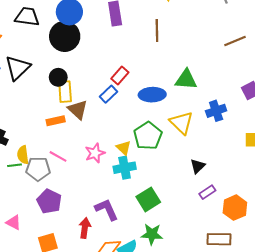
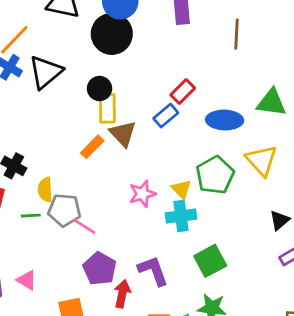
orange rectangle: (56, 121) -> (92, 147), turned -36
pink line: (58, 156) -> (84, 226), moved
green line: (14, 165) -> (31, 216), moved
purple pentagon: (49, 201) -> (100, 269), moved

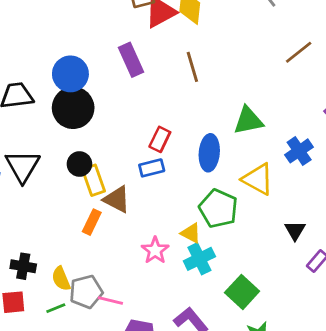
blue rectangle: (166, 116) -> (152, 168), turned 45
blue ellipse: (225, 120) -> (209, 153), turned -68

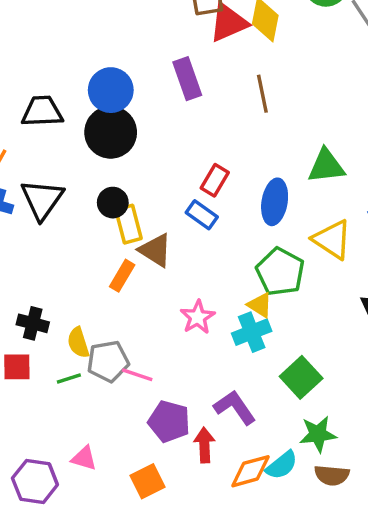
blue rectangle: (152, 168) -> (202, 215), turned 45
yellow triangle: (191, 233) -> (260, 305), moved

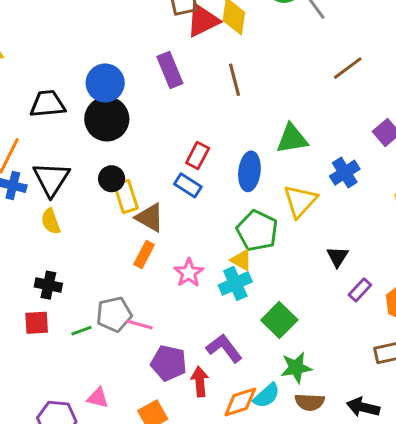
yellow triangle: (332, 239) -> (300, 201), turned 42
orange rectangle: (122, 276) -> (144, 255), moved
yellow semicircle: (78, 343) -> (51, 221), moved

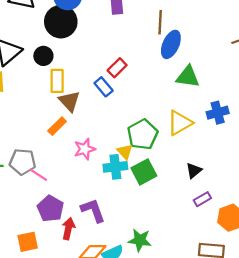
blue ellipse: (249, 171) -> (171, 44), moved
black circle: (112, 179) -> (43, 56), moved
green square: (279, 320) -> (144, 172), moved

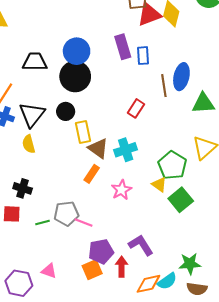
brown line: (160, 22) -> (164, 86), moved
blue rectangle: (104, 87) -> (143, 56), moved, turned 48
cyan cross: (115, 167) -> (126, 150), moved
purple pentagon: (50, 209) -> (101, 251), turned -30
orange square: (28, 242) -> (92, 270), moved

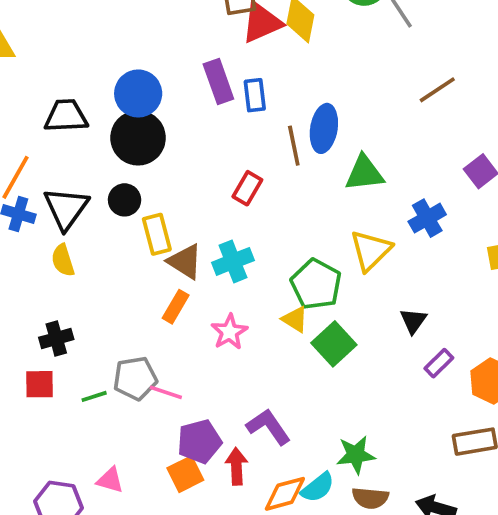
black cross: (23, 188) -> (56, 338), turned -30

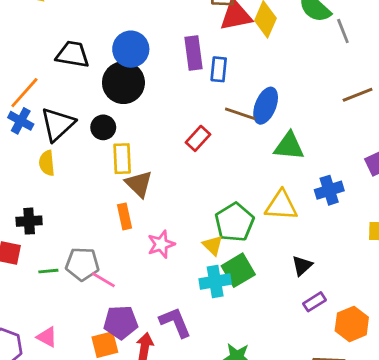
brown line: (294, 146) -> (240, 114), turned -72
yellow triangle: (371, 250) -> (281, 205), turned 36
cyan cross: (233, 261) -> (215, 282), moved
orange rectangle: (176, 307) -> (125, 216), turned -55

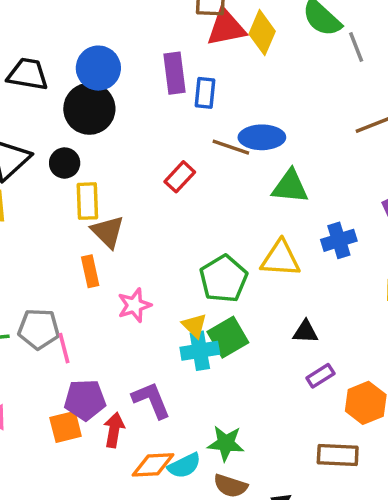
blue ellipse: (266, 106) -> (262, 137), turned 68
yellow triangle: (213, 245) -> (195, 326), moved
black triangle: (302, 266) -> (305, 332), turned 45
pink line: (103, 280) -> (64, 348), turned 45

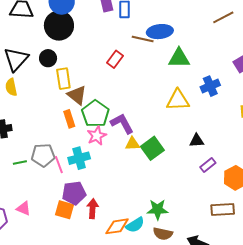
green pentagon: (224, 279) -> (95, 114), moved
yellow triangle: (195, 326) -> (133, 144), turned -42
cyan cross: (200, 351) -> (79, 158), moved
purple L-shape: (151, 400) -> (122, 123), moved
orange square: (66, 427) -> (65, 210), turned 36

